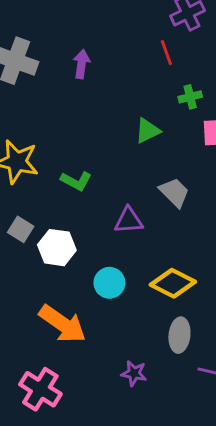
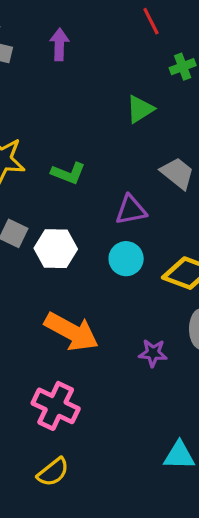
cyan circle: (109, 283) -> (126, 259), moved
purple star: (134, 373) -> (153, 353), moved

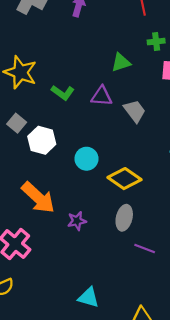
purple triangle: (131, 210) -> (102, 96), moved
purple star: (153, 353) -> (77, 221), moved, turned -30

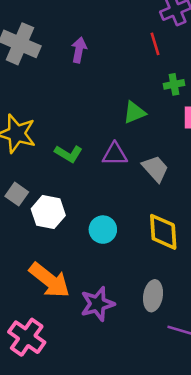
yellow diamond: (124, 179) -> (163, 232), moved, turned 56
purple star: (77, 221) -> (97, 304), size x1.5

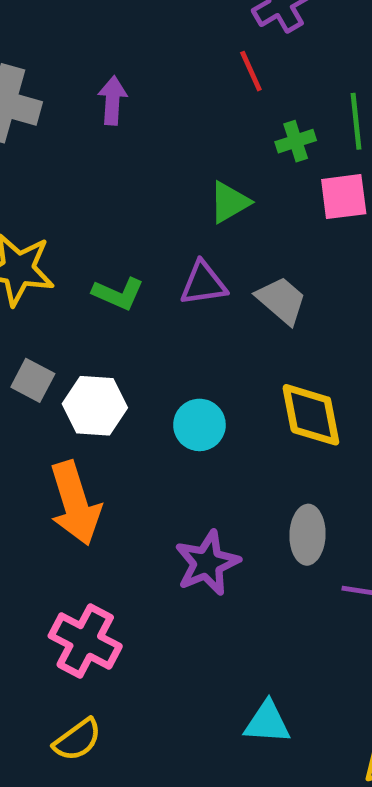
orange arrow: (49, 280) -> (75, 503), moved, turned 42

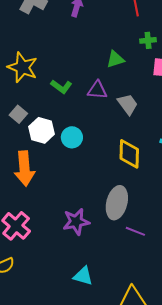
cyan circle: (199, 425) -> (72, 137), moved
gray ellipse: (307, 535) -> (117, 203), size x1.4
purple star: (207, 563) -> (76, 222), moved

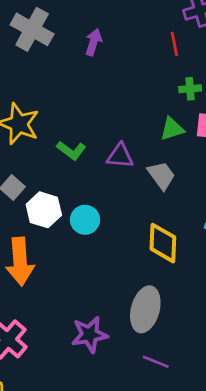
green triangle: (115, 59) -> (172, 129), moved
purple line: (135, 231) -> (156, 362), moved

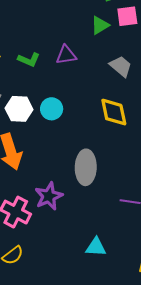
gray trapezoid: (161, 175) -> (121, 66), moved
gray ellipse: (145, 309) -> (86, 167), moved
purple star: (90, 335) -> (49, 196), moved

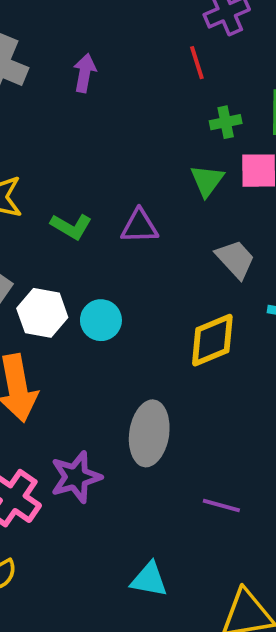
green triangle: (100, 25) -> (207, 181), turned -30
yellow diamond: (114, 112) -> (212, 340), turned 72

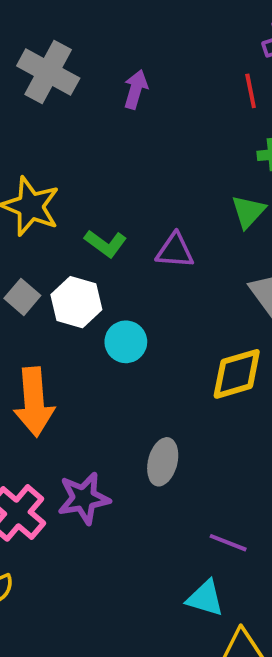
white hexagon: (42, 313) -> (76, 302), moved
gray ellipse: (149, 433) -> (163, 462), size x0.7
cyan triangle: (149, 580) -> (205, 598), moved

